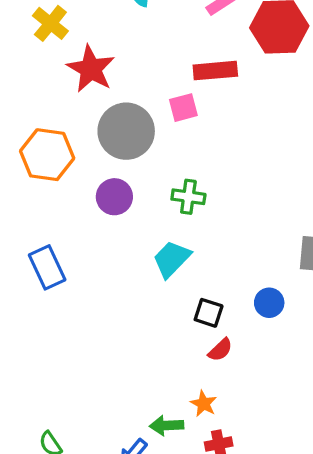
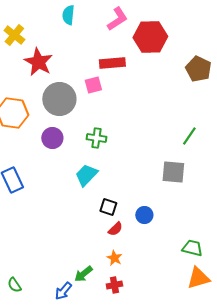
blue circle: (269, 303) -> (144, 215), moved
orange star: (204, 404) -> (114, 258), moved
green arrow: (167, 426) -> (83, 274), turned -36

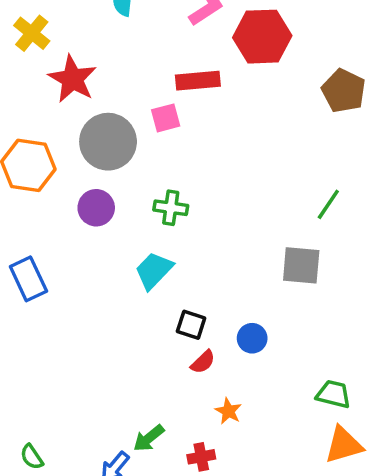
orange star: (114, 258) -> (228, 411), moved

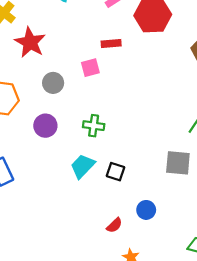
red rectangle: (198, 81) -> (111, 43), size x0.7
gray circle: (108, 142) -> (53, 83), size x0.6
black square: (191, 325) -> (115, 172), moved

